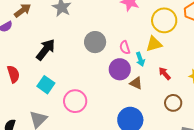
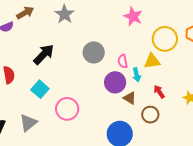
brown circle: (173, 103) -> (150, 115), moved

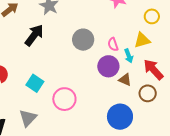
yellow circle: (165, 39) -> (152, 16), size x0.6
black arrow: (44, 54) -> (34, 35), moved
red arrow: (159, 92) -> (153, 70), size x1.6

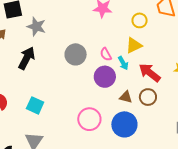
brown triangle: (125, 80) -> (126, 97), moved
pink circle: (64, 99) -> (89, 119), moved

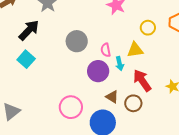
cyan square: (35, 105) -> (26, 59), moved

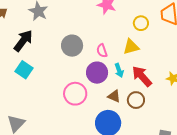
cyan arrow: (120, 64) -> (119, 70), moved
pink circle: (71, 107) -> (75, 94), moved

